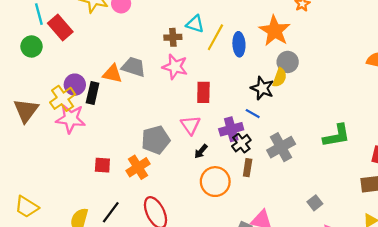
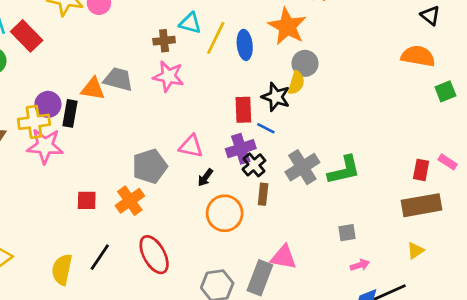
red rectangle: (203, 92) -> (243, 110), moved
yellow cross: (63, 98) -> (34, 122), turned 30
pink triangle: (190, 125) -> (191, 146), turned -40
green L-shape: (337, 136) -> (344, 170), moved
gray square: (315, 203) -> (347, 233), turned 32

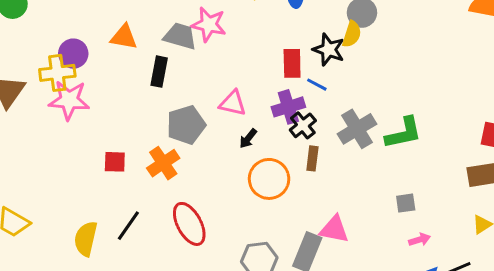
gray trapezoid: (118, 79) -> (180, 36), moved
black rectangle: (70, 113) -> (159, 72), moved

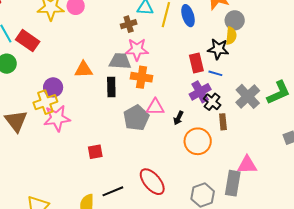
pink triangle: (233, 103) -> (155, 107), moved
orange cross: (163, 163) -> (142, 77), moved, turned -35
black line: (128, 226) -> (113, 191), turned 45

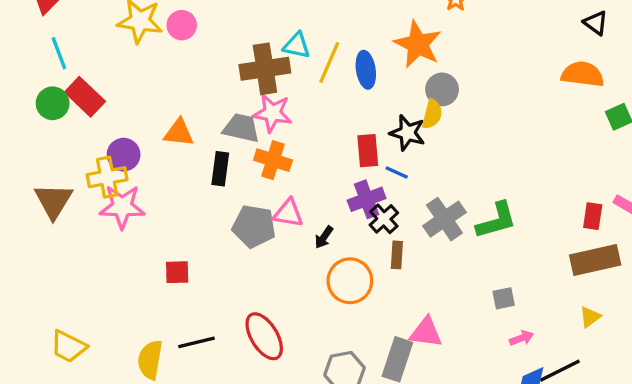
brown cross: (129, 24) -> (265, 69), size x1.8
red rectangle: (28, 41) -> (85, 97), moved
gray pentagon: (136, 118) -> (254, 226), turned 30

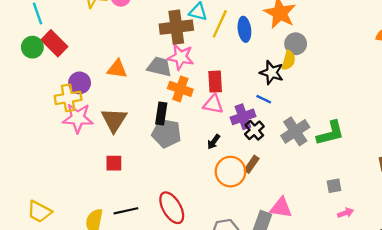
red rectangle: (368, 151) -> (215, 82), moved
black rectangle: (220, 169) -> (161, 114), moved
brown triangle: (54, 201) -> (114, 120), moved
pink triangle: (288, 213) -> (213, 104), moved
brown rectangle: (397, 255) -> (252, 164), moved, turned 30

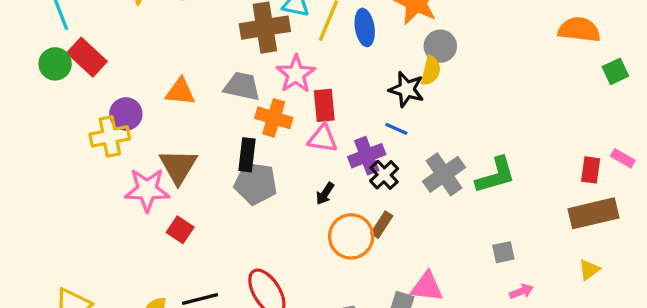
pink star: (181, 57) -> (296, 74), moved, turned 30
pink star: (78, 118) -> (147, 190), moved
red square: (114, 163) -> (180, 230), turned 36

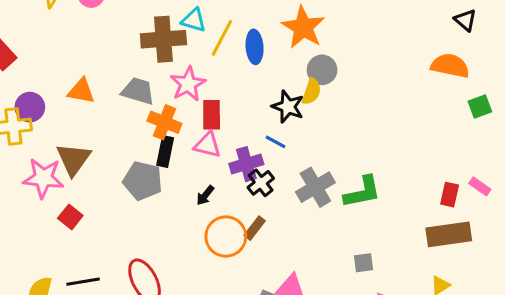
black rectangle: (247, 155) -> (165, 152), moved

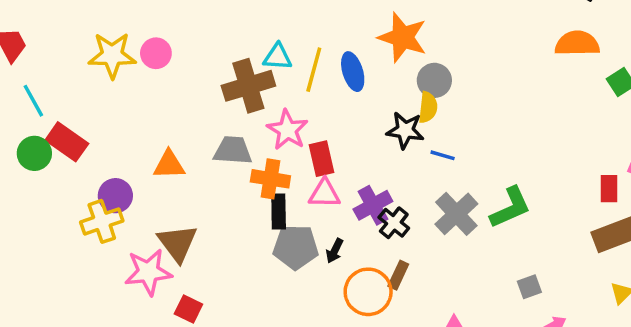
blue line: (275, 142) -> (443, 155), moved
gray pentagon: (143, 181) -> (296, 247), moved

